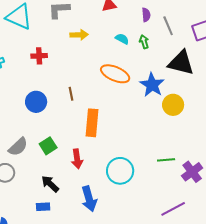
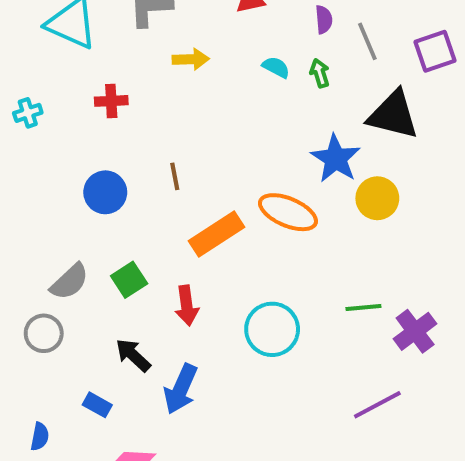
orange ellipse: (115, 74) -> (288, 212), moved
orange rectangle: (92, 123) -> (216, 234), turned 52
blue arrow: (89, 199) -> (181, 389), moved, turned 40
blue rectangle: (43, 207) -> (97, 405), moved, turned 32

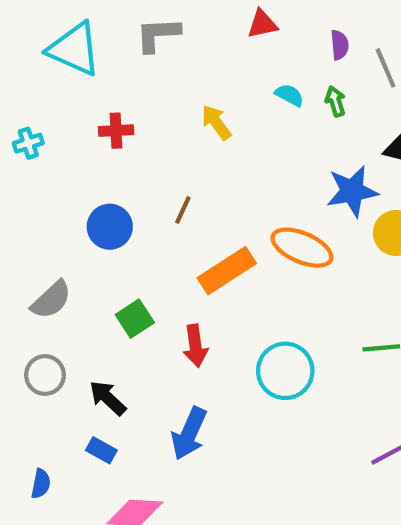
yellow arrow: (191, 59) -> (216, 122), moved, turned -124
blue star: (336, 159) -> (352, 191), turned 30
brown line: (175, 176) -> (183, 210), turned 36
gray semicircle: (70, 282) -> (51, 300), moved
black arrow: (133, 355) -> (108, 398), moved

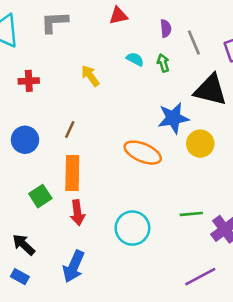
orange rectangle: (227, 271) -> (72, 173), moved, turned -56

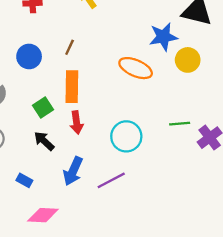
black arrow: (24, 245) -> (44, 141), moved
purple line: (200, 277) -> (111, 180), moved

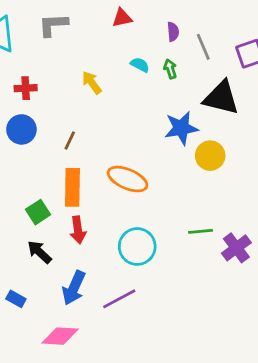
blue circle: (29, 56) -> (21, 129), moved
orange ellipse: (136, 68) -> (128, 179), moved
pink diamond: (43, 215) -> (60, 336), moved

